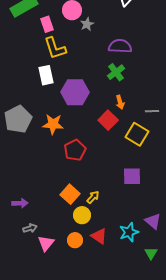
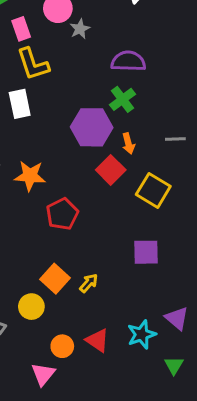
purple hexagon: (75, 92) -> (92, 127), moved
gray line: (152, 111) -> (175, 139), moved
yellow circle: (82, 215) -> (31, 307), moved
pink triangle: (46, 243) -> (43, 374), moved

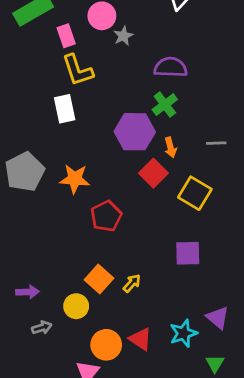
orange circle: (62, 346) -> (106, 345), size x1.4

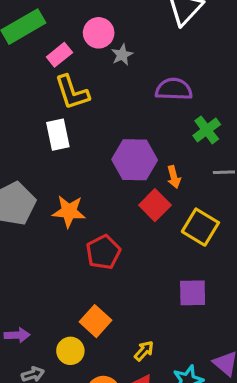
pink rectangle: (66, 36) -> (59, 55), turned 70
green cross: (165, 104) -> (207, 130), moved
yellow arrow: (132, 283) -> (144, 351), moved

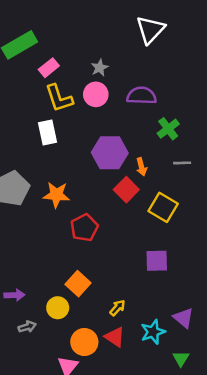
pink circle: (99, 33) -> (96, 94), moved

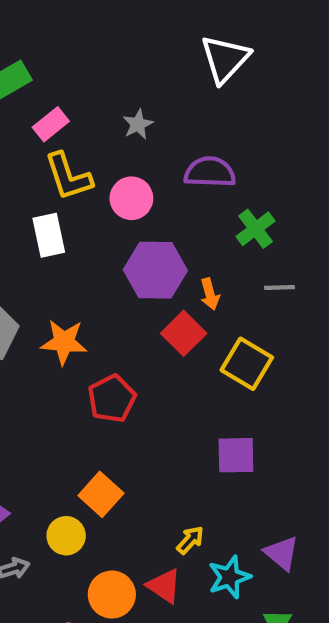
pink circle: (96, 94) -> (131, 198), moved
yellow arrow: (117, 308) -> (190, 540), moved

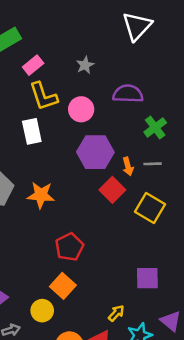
gray line: (279, 288) -> (153, 164), moved
red pentagon: (112, 399) -> (69, 247), moved
purple square: (236, 455) -> (147, 278), moved

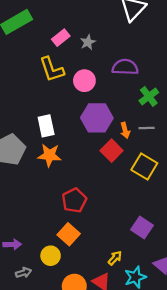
pink rectangle: (33, 65) -> (61, 38), moved
white rectangle: (32, 131) -> (46, 126), moved
purple square: (147, 278) -> (142, 227), turned 35

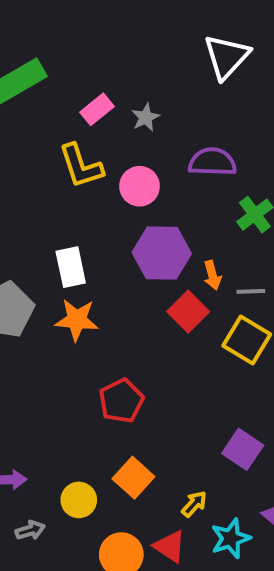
gray line: (147, 128) -> (251, 291), moved
orange square: (69, 234) -> (133, 478), moved

